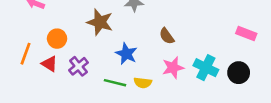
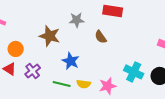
brown semicircle: (167, 36) -> (101, 37), moved
pink star: (173, 68) -> (108, 86), moved

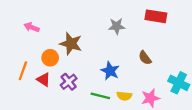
brown star: (50, 36) -> (71, 44), moved
brown semicircle: (101, 37) -> (145, 58), moved

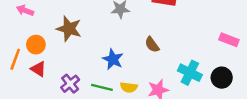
orange circle: (50, 58) -> (36, 45), moved
purple cross: (69, 82) -> (70, 84), moved

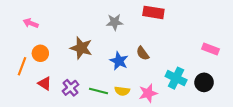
brown star: (69, 29) -> (81, 48), moved
blue star: (113, 59) -> (119, 61), moved
red triangle: (38, 69) -> (45, 83), moved

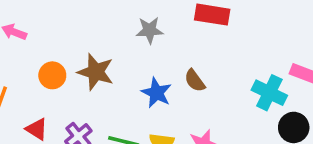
orange circle: (40, 53) -> (52, 75), moved
cyan cross: (176, 78) -> (269, 93), moved

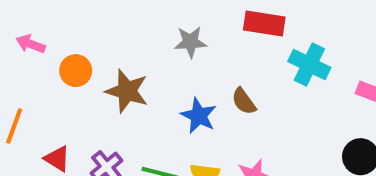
orange circle: (52, 75) -> (76, 71), moved
cyan cross: (269, 93) -> (309, 64), moved

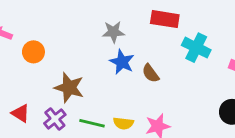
brown star: (127, 91) -> (69, 88), moved
blue star: (199, 116) -> (122, 62), moved

